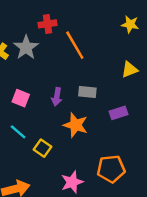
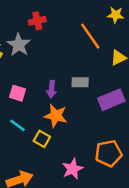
orange line: (75, 45) -> (90, 36), moved
purple rectangle: (119, 113) -> (111, 100), size x1.5
orange star: (76, 125) -> (56, 116), moved

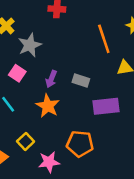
gray star: (19, 45) -> (30, 45), moved
yellow square: (42, 139) -> (26, 141), moved
orange pentagon: (109, 153) -> (80, 144), moved

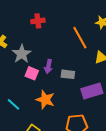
pink square: (17, 73) -> (32, 73), moved
purple arrow: (51, 79) -> (48, 66), moved

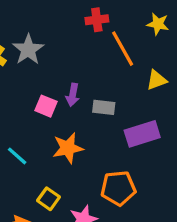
red cross: (38, 21) -> (97, 20), moved
gray star: (22, 54) -> (28, 50), moved
orange star: (45, 100) -> (68, 148), turned -30

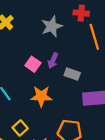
gray star: (28, 50) -> (52, 26), moved

